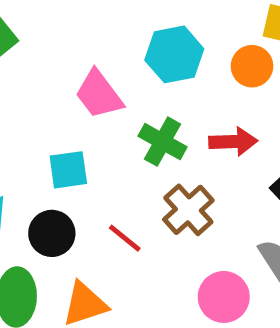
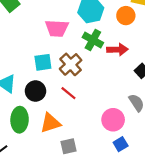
pink trapezoid: (99, 94) -> (57, 28), turned -50
green cross: (163, 142) -> (93, 40), moved
brown cross: (188, 210) -> (71, 64), moved

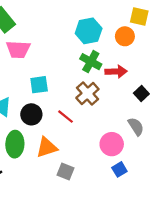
pink trapezoid: (57, 28) -> (18, 49), moved
brown cross: (71, 64) -> (87, 93), moved
gray square: (68, 146) -> (65, 172), turned 35

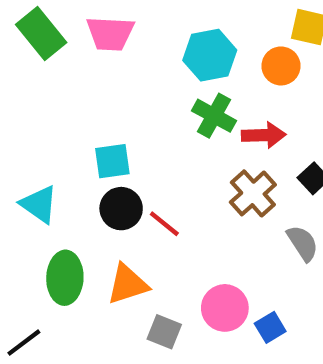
pink trapezoid: (18, 49) -> (110, 34), moved
brown cross: (87, 93) -> (253, 193), moved
black circle: (31, 114) -> (121, 209), moved
pink circle: (112, 144) -> (225, 308), moved

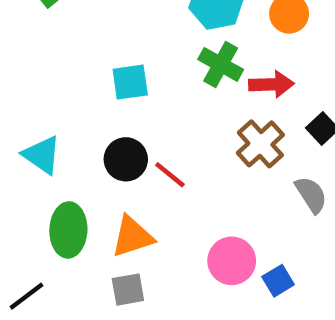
cyan square: (112, 161) -> (130, 82), moved
gray square: (164, 332) -> (128, 290), moved, turned -32

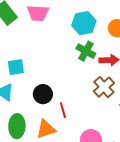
cyan square: (130, 82) -> (16, 67), moved
red line: (170, 175) -> (63, 110), moved, turned 35

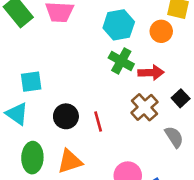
red line: (63, 110) -> (98, 121), moved

